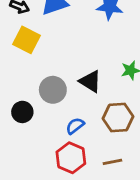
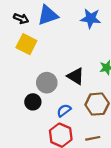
black circle: (22, 112) -> (33, 102), moved

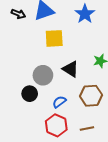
blue star: (91, 18) -> (85, 14), turned 30
yellow square: (26, 44) -> (54, 38), moved, turned -30

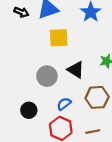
black circle: (30, 94) -> (29, 110), moved

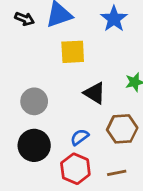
gray circle: (47, 76) -> (34, 101), moved
black circle: (29, 110) -> (34, 145), size x1.5

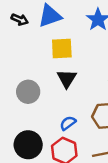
black triangle: (95, 93) -> (67, 79), moved, turned 30
black circle: (34, 145) -> (28, 145), moved

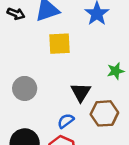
black triangle: (67, 79) -> (81, 92), moved

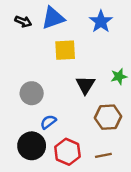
black triangle: (81, 92) -> (85, 85), moved
blue semicircle: (66, 121) -> (48, 122), moved

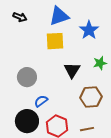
blue triangle: (53, 18) -> (59, 16), moved
blue star: (101, 22) -> (89, 30), moved

